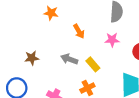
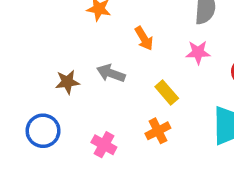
gray arrow: (69, 59) -> (111, 73), moved

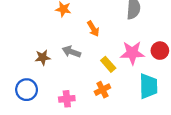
pink star: (198, 52) -> (132, 53), moved, size x1.5
pink cross: (104, 145) -> (67, 99), turned -35

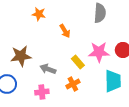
gray arrow: (71, 52) -> (48, 69), moved
brown star: (43, 57) -> (21, 56), size x1.5

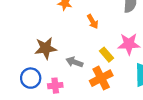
orange cross: (73, 84) -> (101, 78), size x1.5
pink cross: (42, 92) -> (55, 86), moved

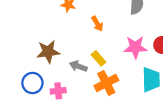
yellow rectangle: (106, 55) -> (98, 58), moved

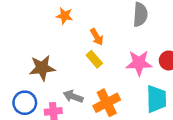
yellow rectangle: (98, 58) -> (94, 59), moved
gray arrow: (78, 66) -> (73, 96), moved

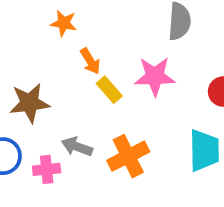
orange arrow: (97, 37) -> (90, 61), moved
pink star: (139, 63) -> (155, 76), moved

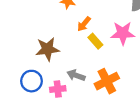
orange arrow: (90, 61) -> (84, 24), turned 70

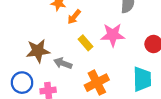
orange arrow: (84, 24) -> (74, 17), moved
gray arrow: (76, 75) -> (63, 63), moved

